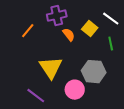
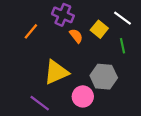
purple cross: (57, 16) -> (63, 15), turned 36
yellow triangle: (51, 68) -> (56, 72), turned 40

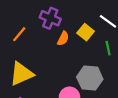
orange semicircle: (76, 36) -> (63, 39), turned 64
yellow triangle: (56, 72) -> (21, 74), moved

